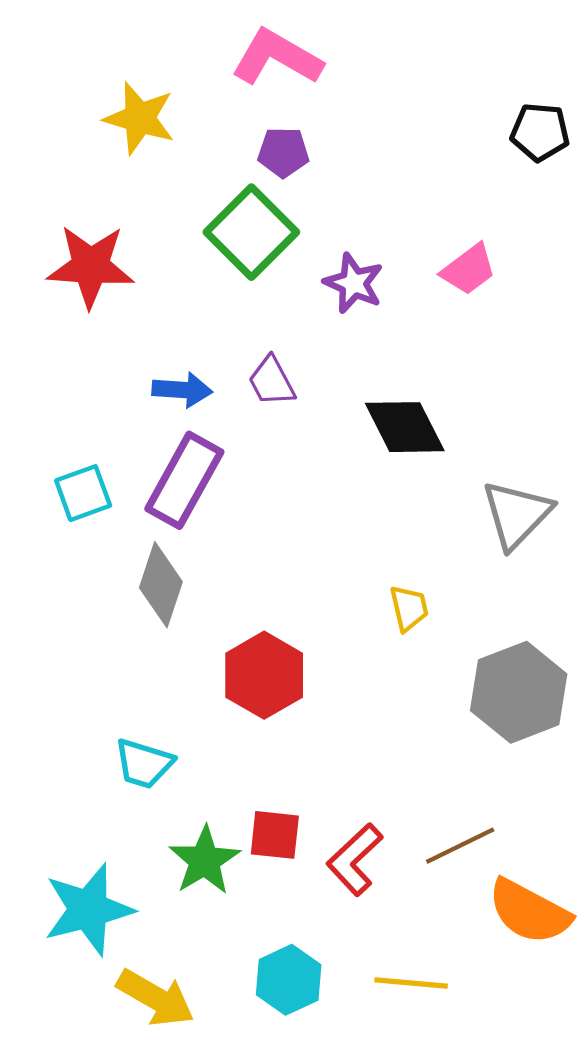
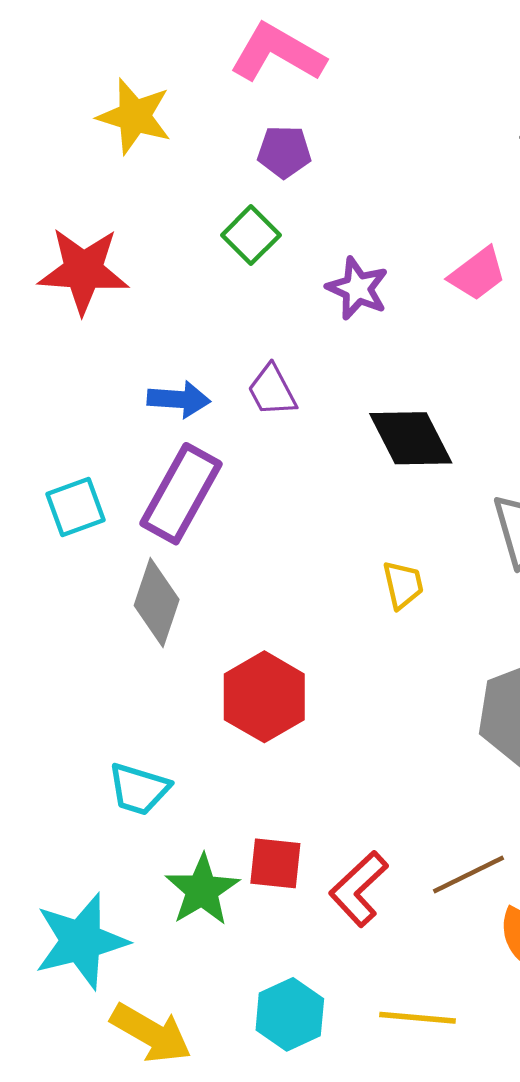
green square: (251, 232) -> (251, 235), size x0.6
yellow trapezoid: (409, 608) -> (403, 585), moved

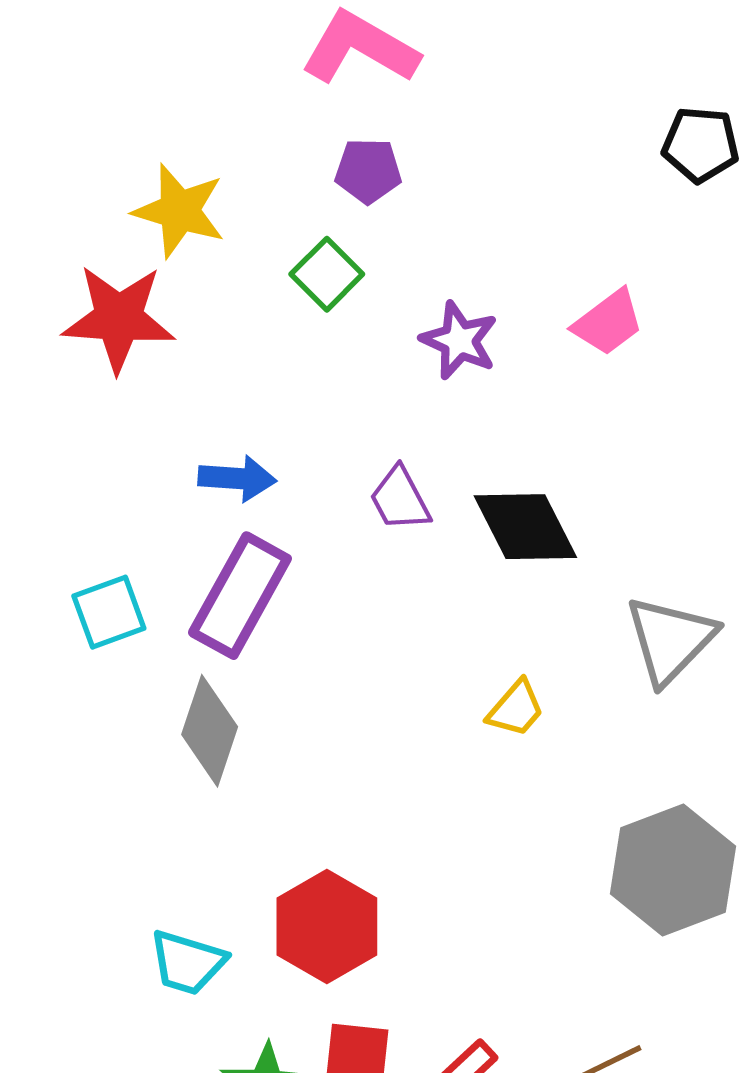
yellow star: (134, 116) -> (179, 211), moved
purple trapezoid: (272, 390) -> (400, 499), moved
yellow trapezoid: (403, 585) -> (516, 709), turned 54
red hexagon: (264, 697) -> (327, 927), moved

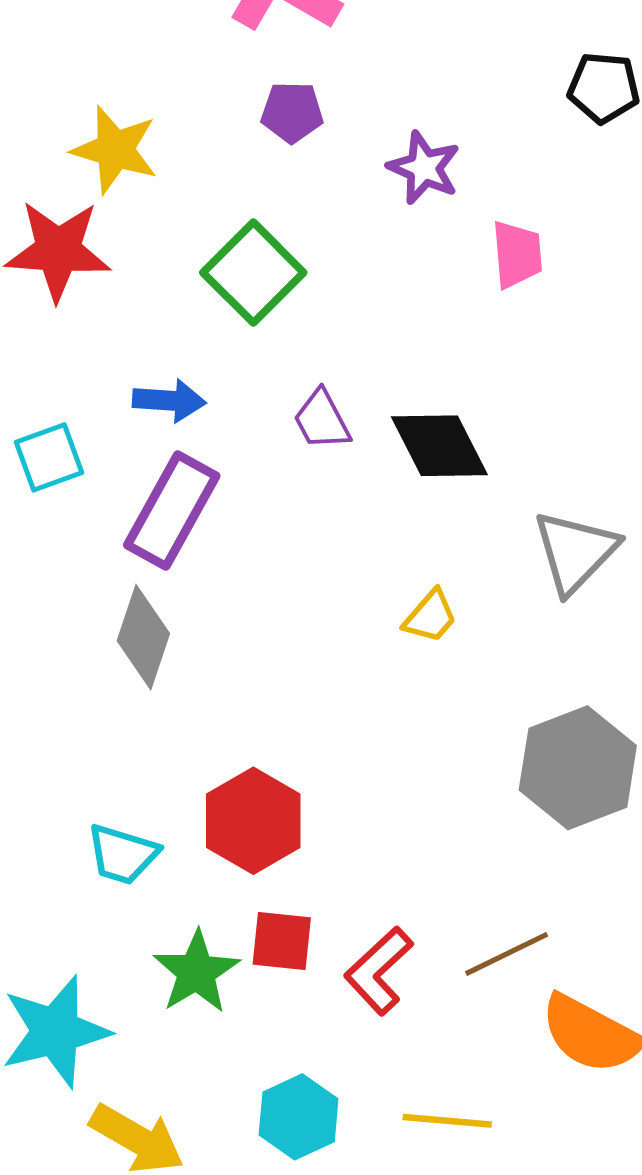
green square: (327, 274) -> (253, 273), moved, size x1.5
pink trapezoid: (608, 322) -> (517, 254), turned -58
purple star: (459, 340) -> (424, 168), moved
cyan square: (109, 612) -> (49, 457), moved

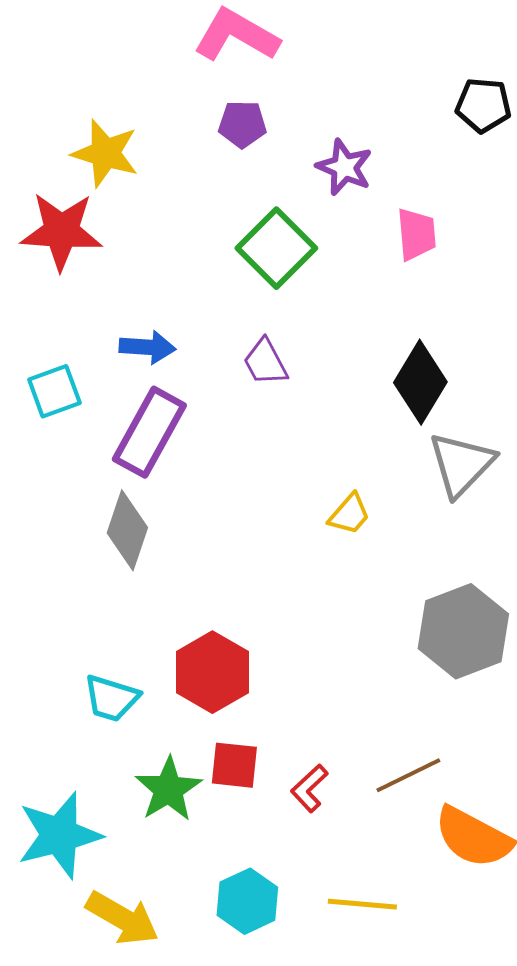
green square: (253, 273) -> (276, 248), moved
black diamond: (439, 446) -> (420, 382), moved, turned 58
red L-shape: (379, 971) -> (309, 788), size x0.7

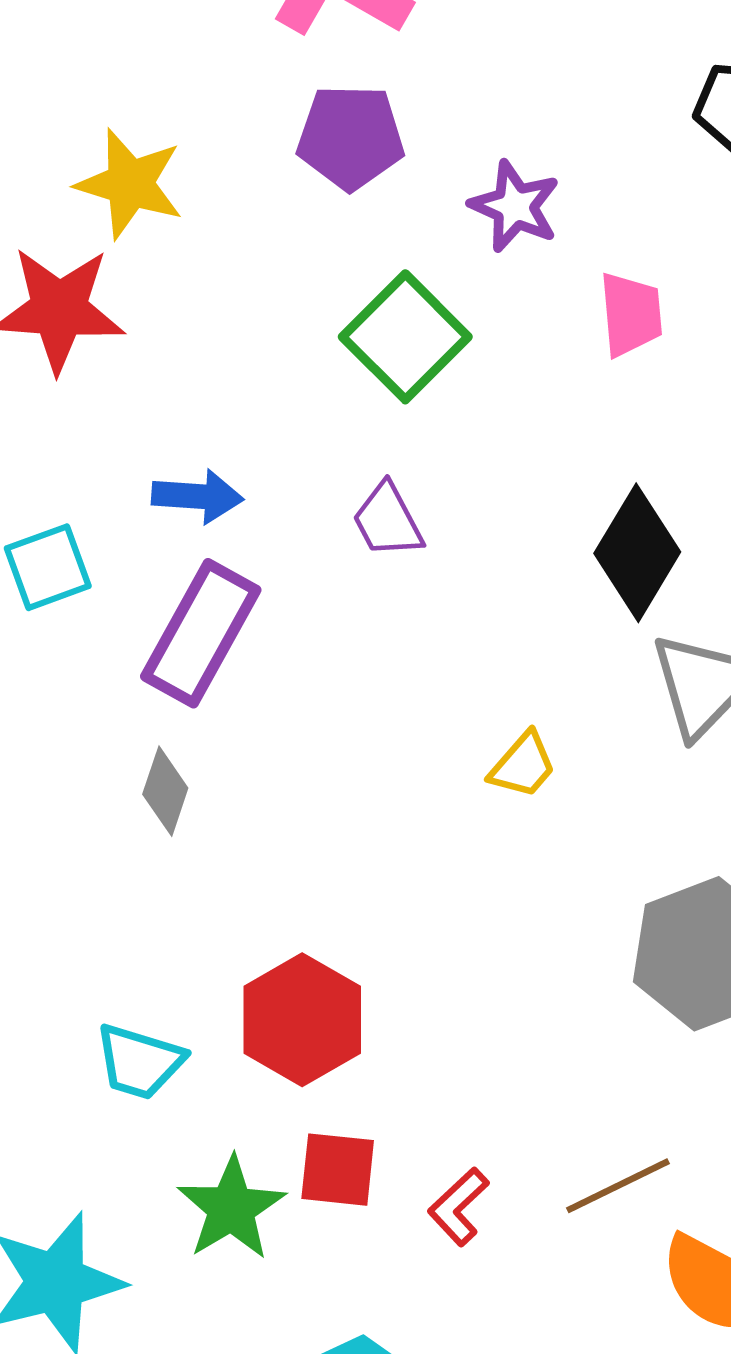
purple pentagon: (242, 124) -> (351, 137), size x1.4
gray diamond: (127, 530) -> (165, 791), size x0.7

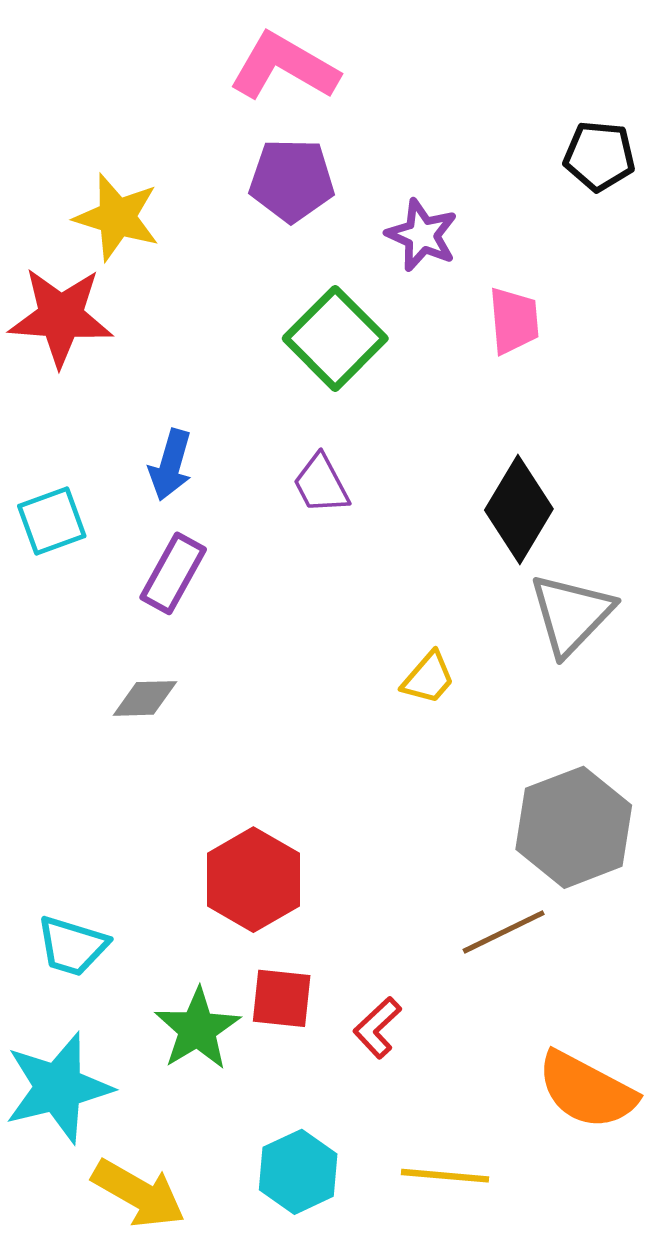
blue arrow: (198, 496) -> (171, 465), turned 102
purple rectangle: (201, 633) -> (173, 573), size x0.7
gray diamond: (165, 791) -> (145, 698), turned 70
cyan trapezoid: (140, 1062) -> (72, 946), moved
brown line: (618, 1186) -> (504, 932), moved

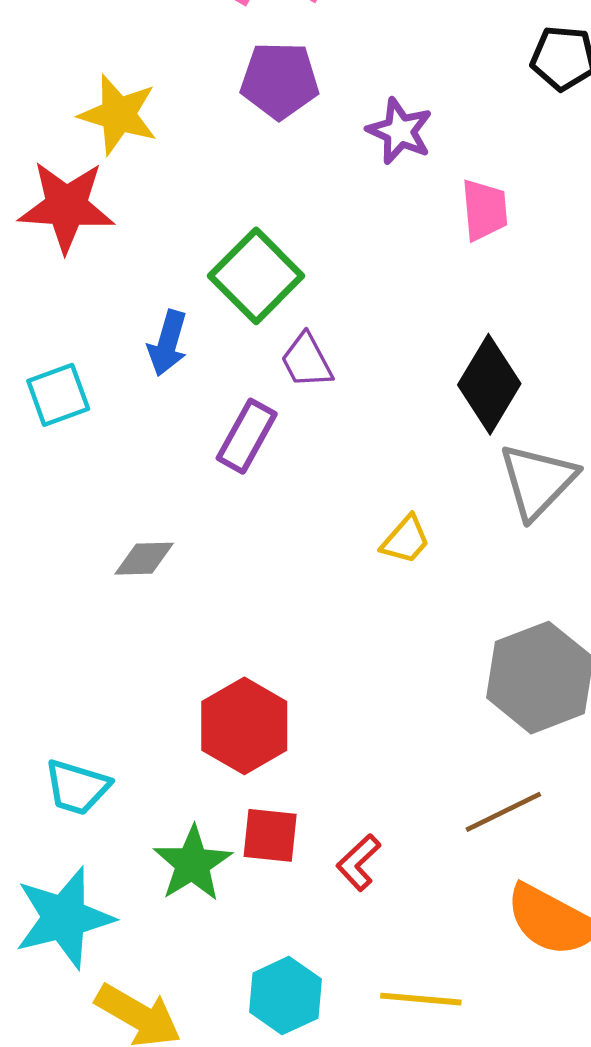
green square: (335, 338) -> (256, 276), moved
purple rectangle: (173, 573) -> (247, 436), moved
brown line: (504, 932) -> (503, 812), moved

